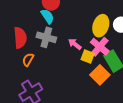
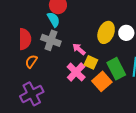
pink cross: (100, 47) -> (76, 72), moved

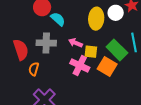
cyan semicircle: (53, 20) -> (58, 19), moved

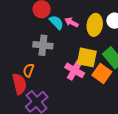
pink arrow: (75, 43) -> (72, 22), moved
red semicircle: (21, 50) -> (19, 84), moved
yellow square: (91, 52) -> (87, 57), size x1.5

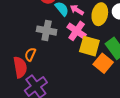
pink cross: (75, 70) -> (77, 31), moved

